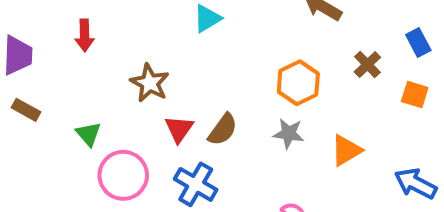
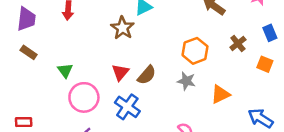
brown star: (150, 83) -> (122, 28), moved

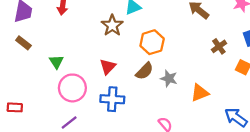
orange hexagon: (195, 51) -> (152, 42), moved
brown semicircle: (147, 75) -> (144, 71), moved
blue cross: (127, 107) -> (112, 99), turned -35

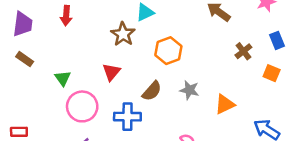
red triangle: (108, 67) -> (111, 72), moved
brown semicircle: (144, 71) -> (152, 91), moved

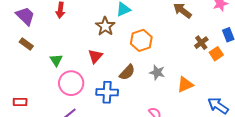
purple trapezoid: (23, 24) -> (25, 16), turned -55
orange square: (272, 73) -> (216, 54), moved, turned 32

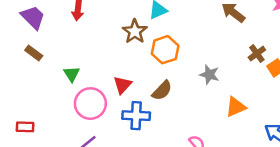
orange hexagon: (141, 40) -> (165, 50), moved
red triangle: (95, 56) -> (123, 85), moved
gray star: (157, 72) -> (209, 75), moved

